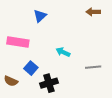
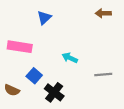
black cross: (49, 83) -> (54, 92), turned -36

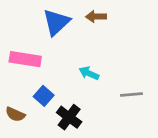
brown arrow: (103, 13) -> (96, 17), moved
blue triangle: (44, 18) -> (56, 22), size x1.5

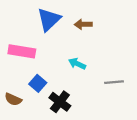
brown arrow: (96, 17) -> (83, 24), moved

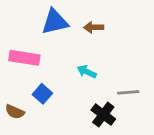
blue triangle: (49, 19) -> (55, 22), turned 30
black cross: (60, 102) -> (103, 115), moved

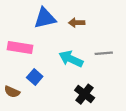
cyan arrow: (87, 72) -> (71, 59), size x1.5
gray line: (128, 92) -> (104, 53), moved

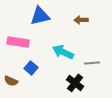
brown arrow: (77, 23) -> (81, 20), moved
gray line: (104, 53) -> (92, 63), moved

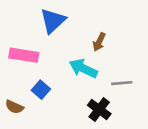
blue triangle: (40, 16) -> (53, 21), turned -30
brown arrow: (81, 20) -> (99, 42), moved, turned -64

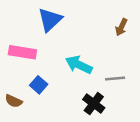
brown arrow: (99, 42) -> (121, 27), moved

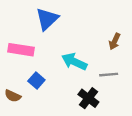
brown arrow: (121, 27) -> (115, 41), moved

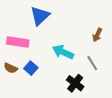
gray line: (109, 75) -> (92, 63), turned 63
brown semicircle: (13, 96) -> (11, 68), moved

